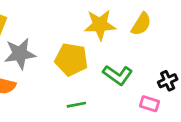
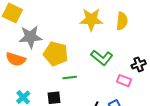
yellow semicircle: (141, 24) -> (122, 21), turned -30
yellow pentagon: (71, 59) -> (56, 54), moved

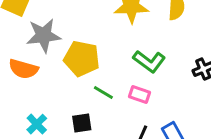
green line: (70, 78) -> (103, 92), turned 40
pink rectangle: (124, 81) -> (139, 95), moved

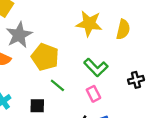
gray star: (44, 35) -> (19, 35), turned -30
pink rectangle: (139, 95) -> (93, 94), moved, turned 35

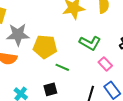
gray star: (19, 35) -> (18, 35), turned -30
pink rectangle: (93, 94) -> (105, 64), moved

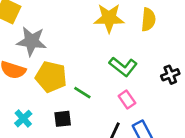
yellow pentagon: (45, 47) -> (51, 77), moved
pink rectangle: (105, 64) -> (127, 99), moved

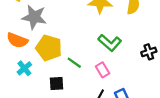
pink rectangle: (127, 99) -> (103, 70), moved
cyan cross: (23, 119) -> (24, 68), moved

